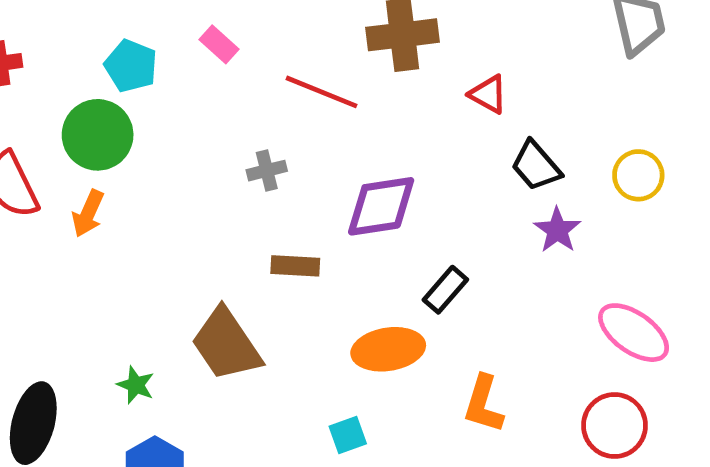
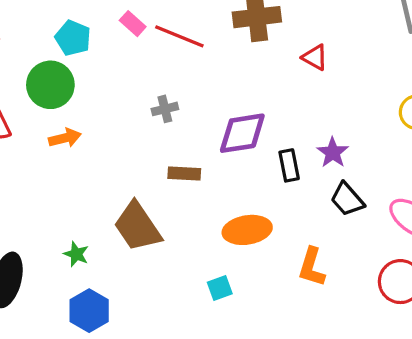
red line: (322, 92) -> (179, 36), moved
black trapezoid: (536, 166) -> (347, 199), moved
orange arrow: (88, 213) -> (65, 138), moved, turned -128
purple star: (557, 230) -> (333, 153), moved
black rectangle: (445, 290) -> (289, 165), moved, turned -52

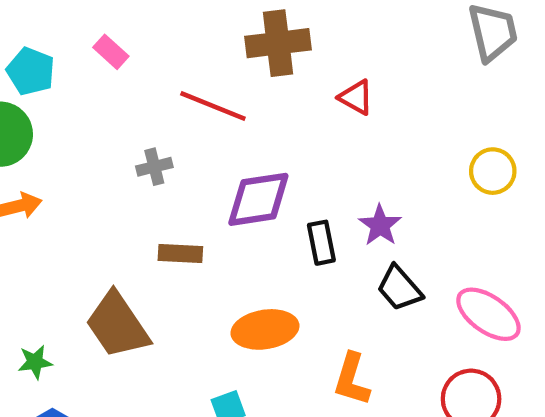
red line: (179, 36) -> (213, 106), moved
green star: (76, 254) -> (35, 362), turned -30

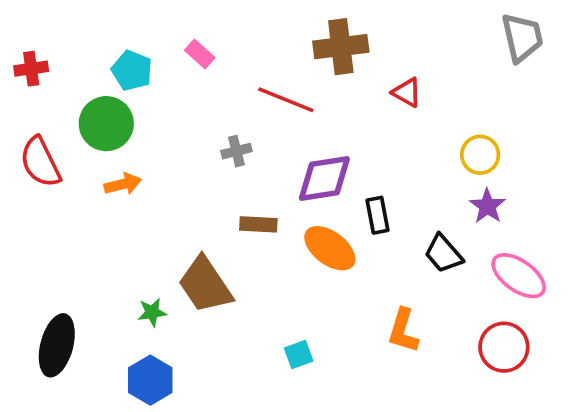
yellow circle: (493, 171) -> (480, 155), moved
purple star: (380, 225) -> (487, 206), moved
orange ellipse: (265, 329) -> (330, 248), moved, turned 46
green star: (35, 362) -> (152, 312), moved

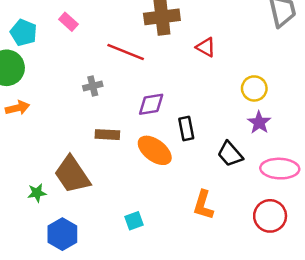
purple diamond: (324, 179) -> (151, 104), size x0.7
pink ellipse: (519, 276) -> (280, 169), turned -33
blue hexagon: (150, 380) -> (62, 234), moved

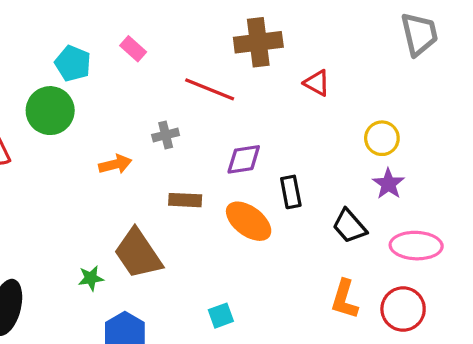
orange arrow: (18, 108) -> (115, 164), moved
orange L-shape: (203, 205) -> (345, 299), moved

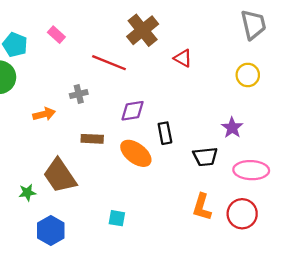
brown cross: (258, 42) -> (143, 30), turned -32
yellow circle: (382, 138) -> (248, 75), moved
black trapezoid: (349, 226) -> (205, 157), turned -55
cyan square: (221, 316) -> (117, 218), turned 30

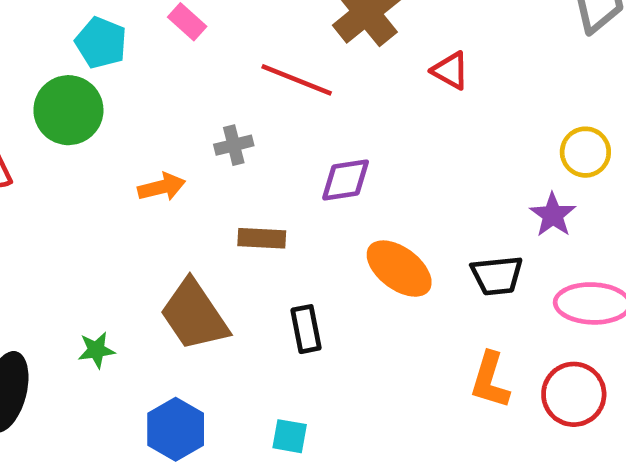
yellow circle: (248, 75) -> (585, 152), moved
black rectangle: (165, 133) -> (306, 329), moved
orange ellipse: (136, 153) -> (399, 269), moved
green star: (27, 192) -> (96, 350), moved
cyan square: (117, 218) -> (290, 436), moved

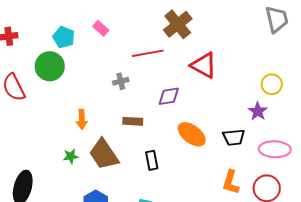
red triangle: (450, 71) -> (204, 65), moved, size x1.6
red line: (297, 80) -> (148, 53), turned -32
orange arrow: (162, 187) -> (82, 119), moved, turned 102
green star: (96, 350) -> (71, 156), moved

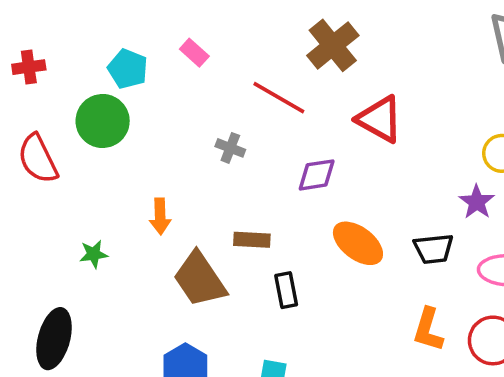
red line: (148, 53) -> (279, 98), turned 40
gray cross: (121, 81) -> (230, 148), turned 35
brown rectangle: (133, 121) -> (252, 240), moved
green star: (71, 156) -> (94, 254), moved

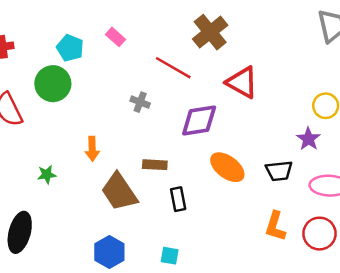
purple diamond: (317, 175) -> (199, 121), size x1.4

